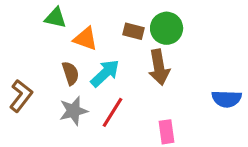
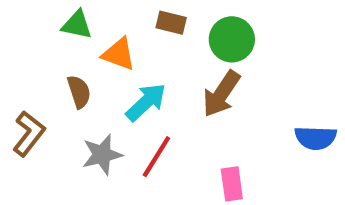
brown rectangle: (134, 31) -> (171, 23), moved
brown arrow: (159, 67) -> (221, 94), turned 44
brown semicircle: (70, 73) -> (79, 92), moved

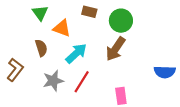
green triangle: (77, 25) -> (40, 13), turned 42

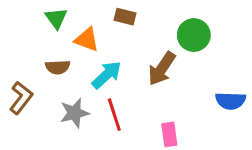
green circle: (121, 21) -> (194, 35), moved
brown semicircle: (41, 48) -> (58, 67), turned 105
red line: (82, 82) -> (114, 115), turned -50

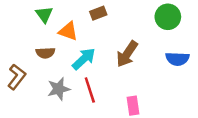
brown rectangle: (125, 17) -> (98, 13), turned -35
green circle: (194, 35) -> (168, 17), moved
blue semicircle: (231, 101) -> (177, 59), moved

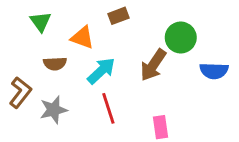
green triangle: (44, 14) -> (40, 22), moved
green circle: (168, 17) -> (181, 38), moved
gray star: (59, 89) -> (53, 110), moved

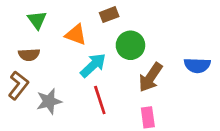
green circle: (181, 38) -> (130, 45), moved
brown semicircle: (55, 64) -> (29, 55), moved
brown arrow: (153, 65) -> (151, 77), moved

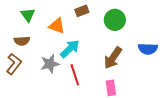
green circle: (130, 45) -> (115, 20), moved
gray star: (49, 101) -> (50, 64), moved

